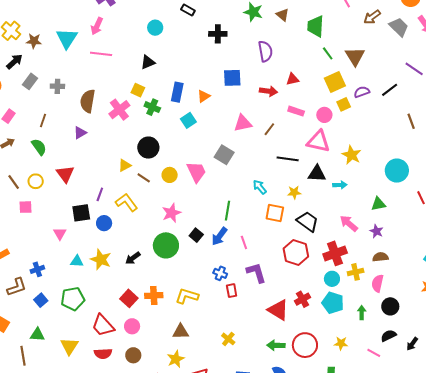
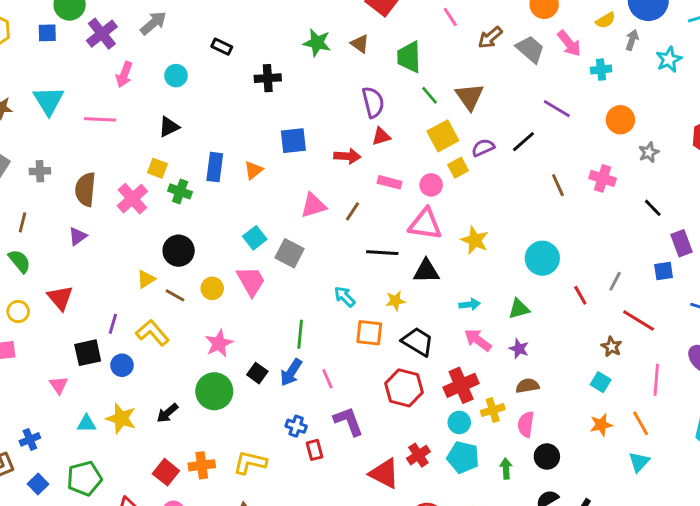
pink arrow: (97, 26) -> (124, 75), moved
purple semicircle: (265, 51) -> (373, 102), moved
cyan square: (188, 120) -> (255, 238), moved
cyan arrow: (340, 185) -> (470, 304), moved

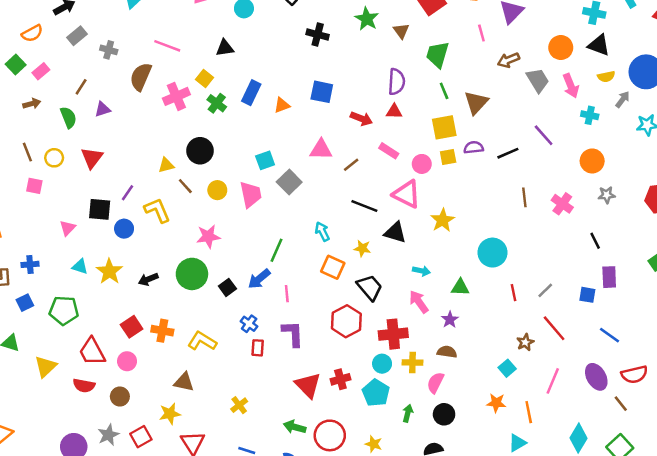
pink line: (100, 119) -> (167, 46), moved
purple triangle: (78, 236) -> (103, 109), moved
black square: (257, 373) -> (227, 287), moved

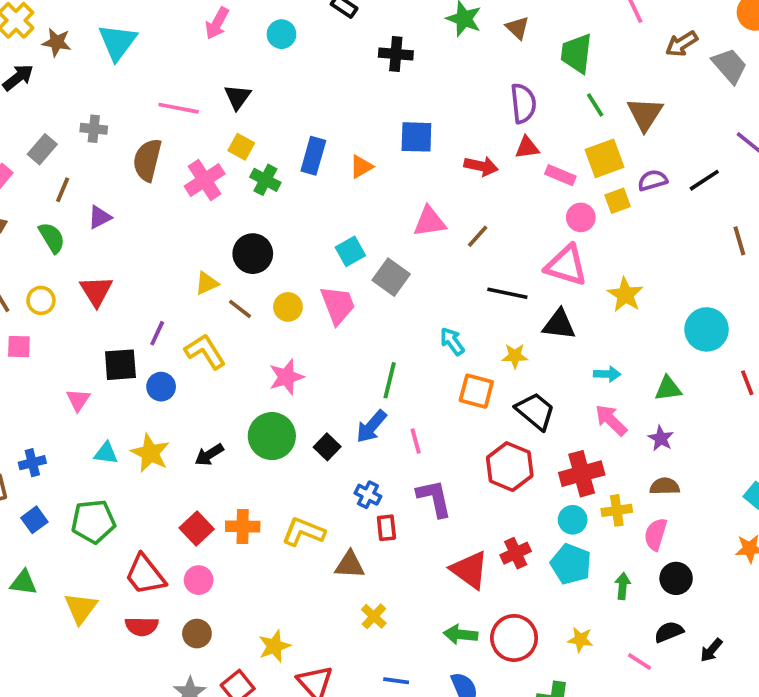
gray rectangle: (77, 36) -> (42, 149), moved
black triangle: (225, 48) -> (237, 97), moved, turned -36
pink rectangle: (389, 151) -> (560, 175), moved
brown triangle: (184, 382) -> (350, 565), moved

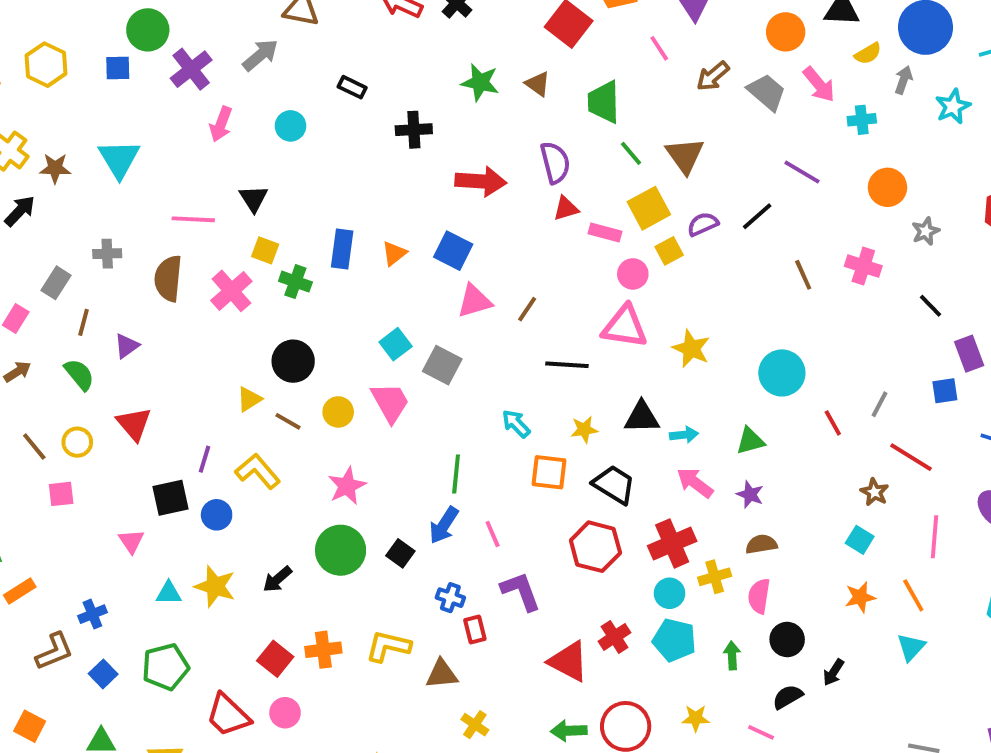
blue square: (416, 137) -> (453, 251), moved, turned 33
red arrow: (481, 166) -> (481, 181), moved, size x1.4
black triangle: (559, 324) -> (642, 417), moved
black arrow: (711, 650) -> (833, 672), moved

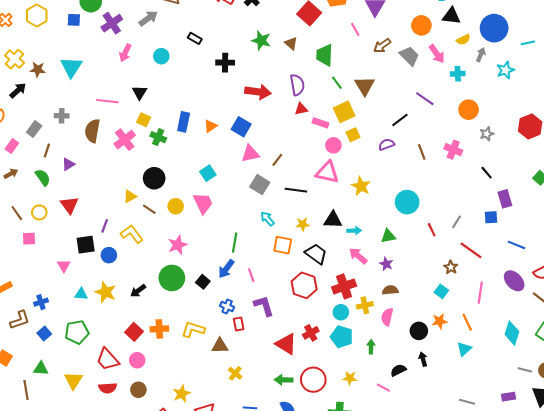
purple semicircle: (703, 224) -> (386, 144), moved
gray square: (442, 365) -> (260, 185), moved
black circle: (787, 639) -> (419, 331), moved
black arrow: (833, 672) -> (423, 359), turned 128

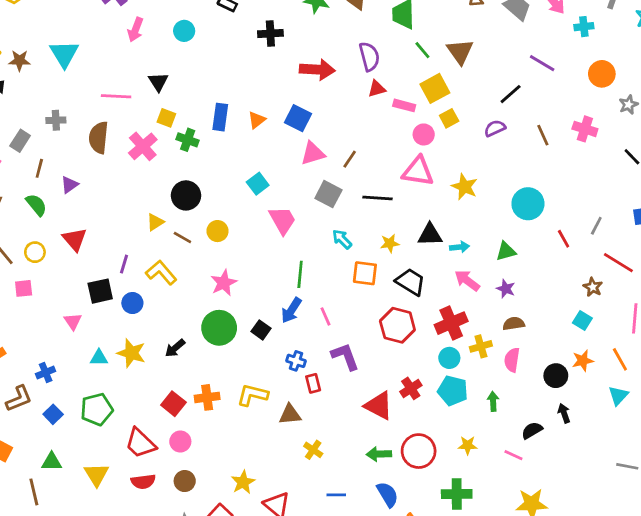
pink trapezoid: (203, 203) -> (282, 220), moved

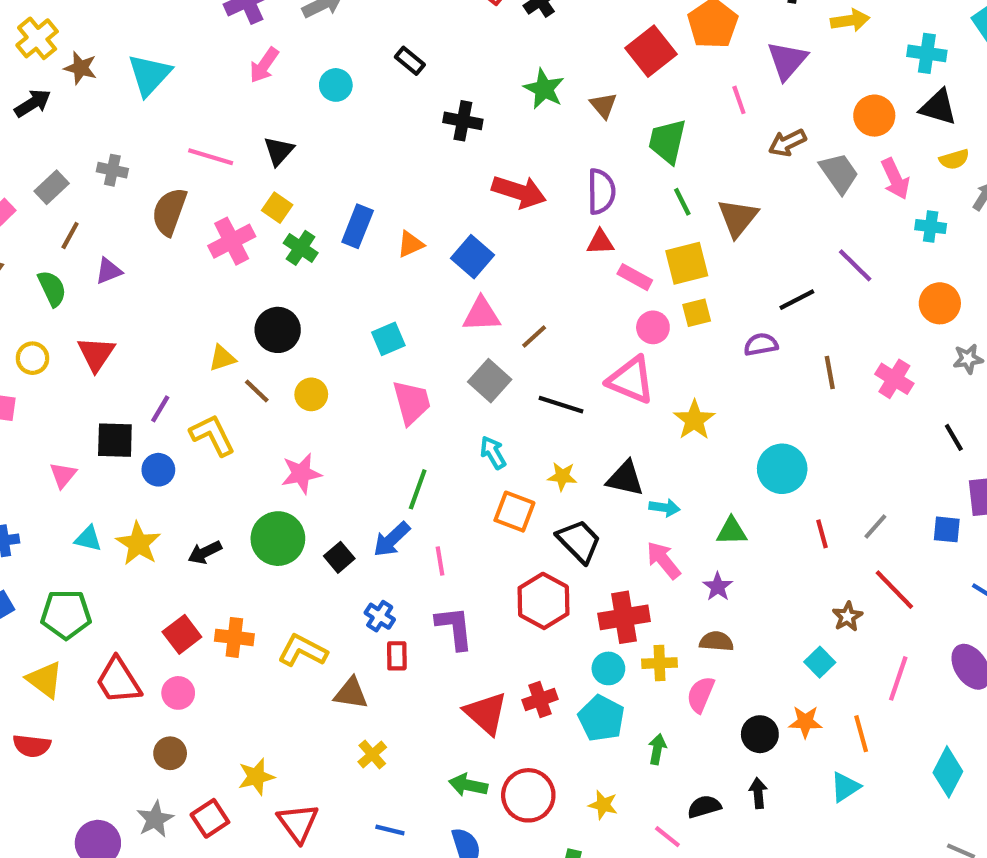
yellow triangle: (96, 474) -> (45, 680), moved, turned -36
red semicircle: (143, 482) -> (32, 746), moved

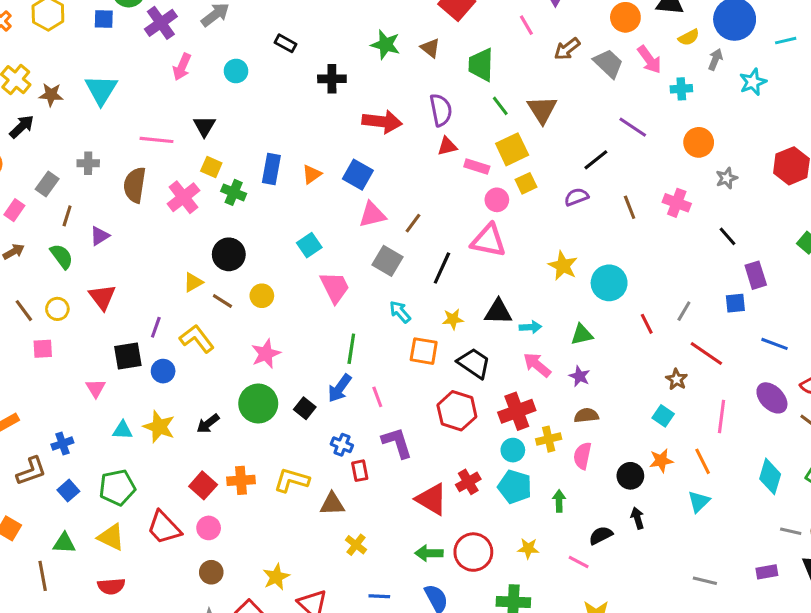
black line: (561, 405) -> (442, 268), turned -72
yellow star: (694, 420) -> (563, 266), moved

